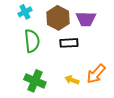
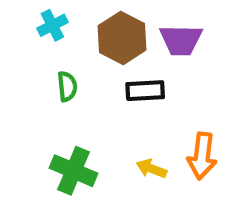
green semicircle: (32, 41) -> (67, 86), size x0.6
orange arrow: (96, 74) -> (202, 156), turned -35

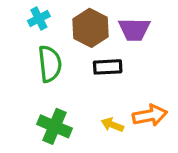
green semicircle: (67, 86) -> (50, 64), size x1.6
orange arrow: (202, 156) -> (150, 115), turned -108

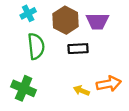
green cross: (55, 126) -> (24, 88), moved

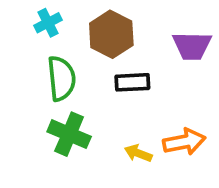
purple trapezoid: (97, 21) -> (192, 46), moved
green cross: (24, 88) -> (69, 134), moved

